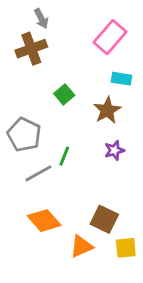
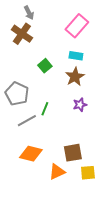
brown cross: (31, 49) -> (22, 34), turned -35
cyan rectangle: (122, 79) -> (76, 56), moved
brown square: (104, 219) -> (73, 153), turned -36
orange diamond: (44, 221) -> (31, 154), turned -35

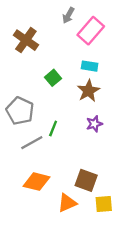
gray arrow: (29, 13) -> (68, 15), moved, turned 56
brown square: (73, 153) -> (86, 180), turned 30

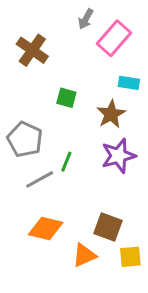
cyan rectangle: (90, 66) -> (129, 83), moved
green square: (53, 78) -> (66, 98), turned -35
purple star: (94, 124) -> (118, 156), size x1.6

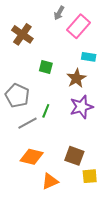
orange triangle: (84, 255) -> (50, 181), moved

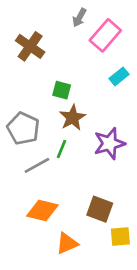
cyan rectangle: (89, 57) -> (119, 76), turned -48
brown star: (76, 78) -> (72, 117), moved

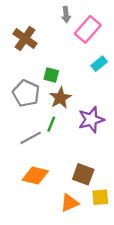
gray arrow: (79, 18) -> (66, 15), turned -35
gray pentagon: (23, 128) -> (26, 93), moved
orange triangle: (67, 243) -> (69, 203), moved

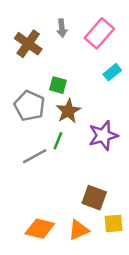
gray arrow: (66, 15) -> (62, 28), moved
orange diamond: (35, 176) -> (40, 229), moved

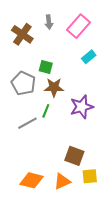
brown star: (68, 111) -> (54, 87), turned 30

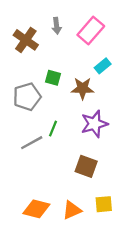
gray pentagon: (23, 83) -> (27, 97), turned 30
brown star: (54, 87) -> (83, 88), moved
brown square: (74, 156) -> (86, 166), moved

